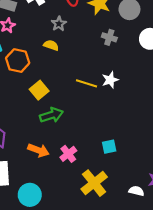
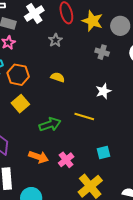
yellow semicircle: (51, 45) -> (58, 77), moved
yellow line: (87, 83) -> (84, 116), moved
yellow square: (39, 90) -> (20, 104), moved

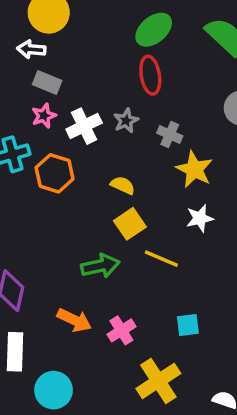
white cross: (34, 13) -> (84, 126), moved
yellow star: (92, 21) -> (194, 169), moved
gray cross: (102, 52) -> (170, 135), moved
yellow square: (20, 104) -> (130, 224), moved

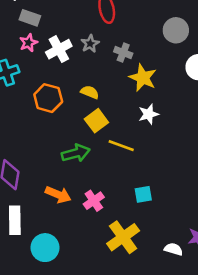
orange hexagon: (55, 173) -> (48, 98), moved

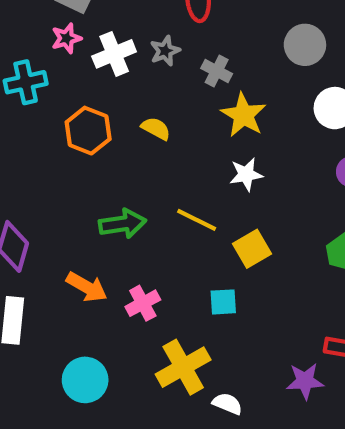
yellow square: (96, 121) -> (252, 249), moved
cyan circle: (45, 248) -> (85, 380), moved
white semicircle: (173, 249) -> (227, 404), moved

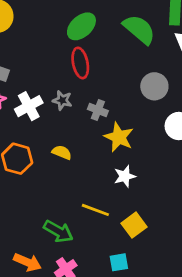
gray star: (165, 51) -> (62, 100), turned -30
green arrow: (122, 224) -> (58, 231), moved, turned 44

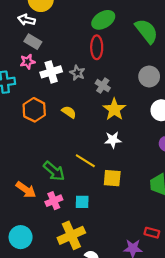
yellow square: (134, 225) -> (112, 178), turned 30
cyan square: (119, 262) -> (82, 202), moved

